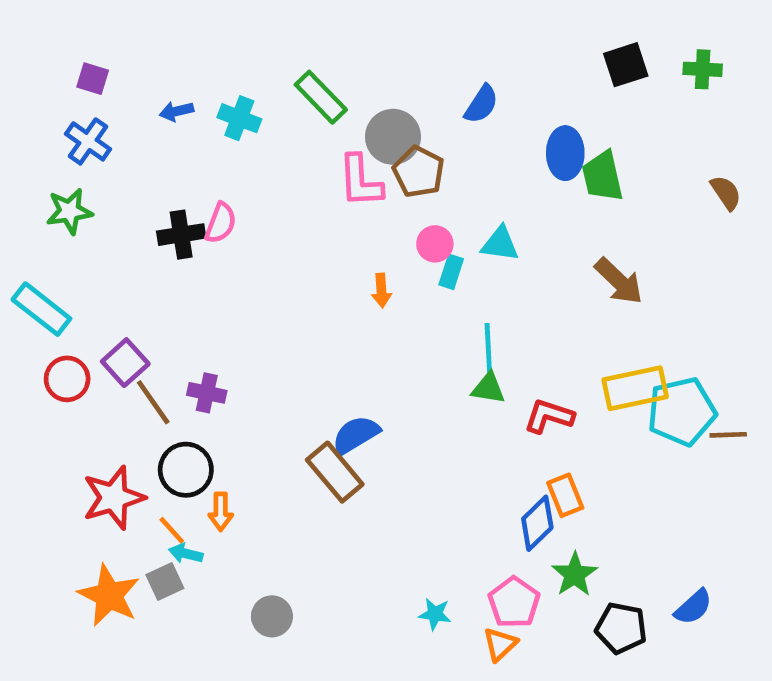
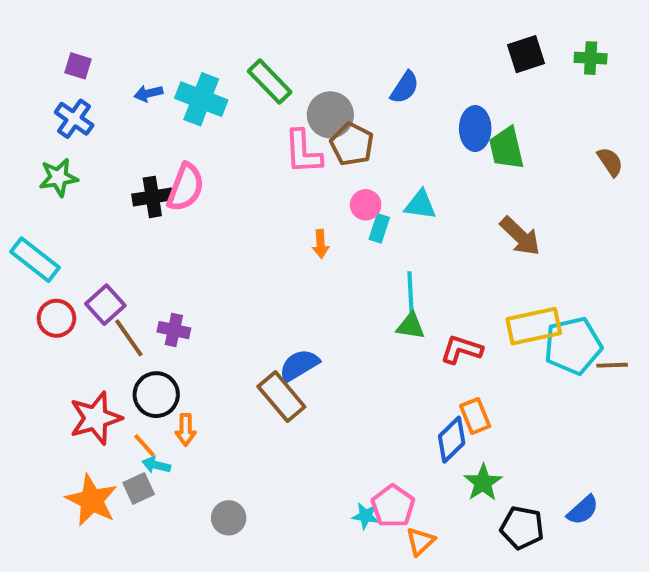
cyan cross: (239, 118) -> (201, 99), size x1.4
pink semicircle: (221, 223) -> (186, 187), size x1.4
pink pentagon: (514, 602) -> (393, 506), moved

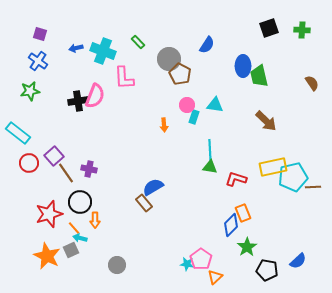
green rectangle: (270, 82) -> (138, 42), size x0.6
pink L-shape: (303, 152) -> (124, 78), moved
brown rectangle: (281, 397) -> (144, 203), size x0.7

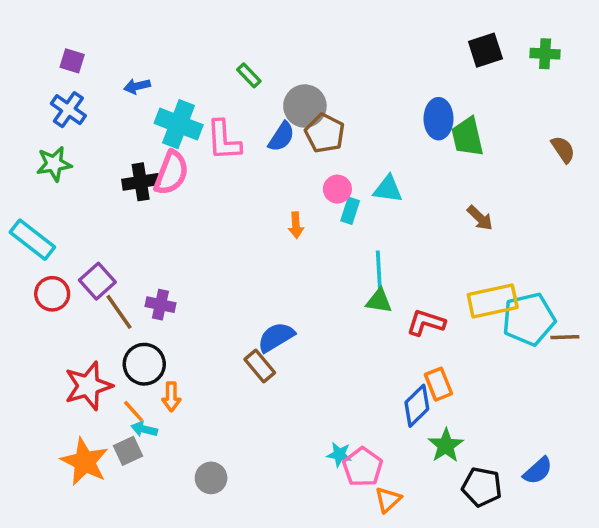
blue semicircle: (207, 45) -> (281, 137), moved
cyan cross: (103, 51) -> (179, 124), moved
brown arrow: (266, 121) -> (480, 218), size x0.7
cyan star: (187, 264) -> (339, 454), moved

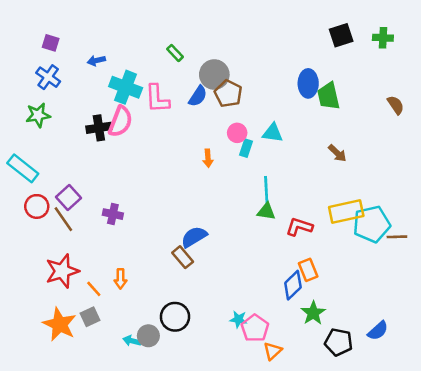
brown line: (119, 312) -> (63, 219), moved
black circle: (144, 364) -> (175, 317), moved
cyan arrow: (144, 429) -> (132, 341), moved

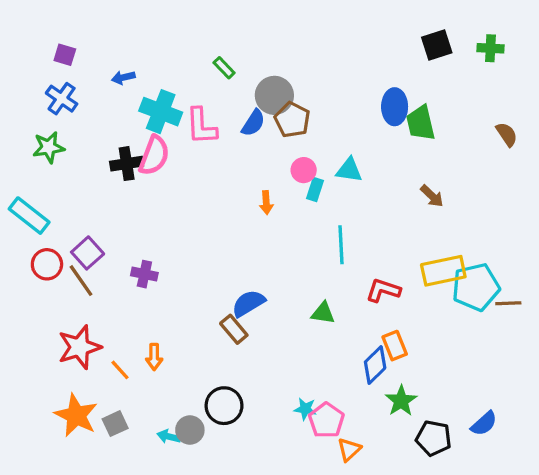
green triangle: (266, 211) -> (323, 313), moved
gray square: (90, 317) -> (115, 424), moved

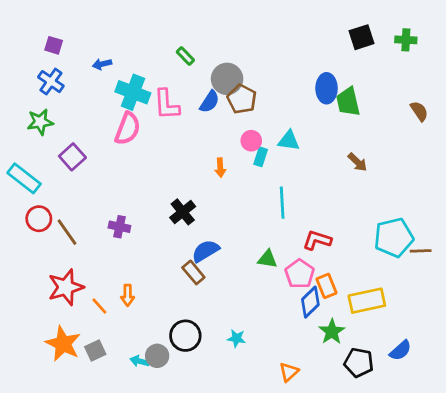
black cross: (127, 164) -> (183, 212), moved, turned -30
purple square: (88, 253) -> (72, 157), moved
yellow rectangle: (443, 271) -> (367, 301), moved
cyan star: (305, 409) -> (236, 338), moved
pink pentagon: (326, 420) -> (300, 274), moved

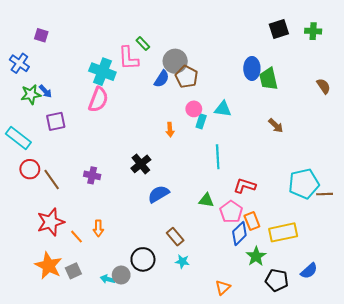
blue arrow: (102, 64) -> (45, 91), moved, turned -120
blue cross: (51, 82) -> (19, 63), moved
pink L-shape: (167, 104) -> (128, 58), moved
purple square: (72, 157) -> (56, 121), turned 30
brown rectangle: (193, 272) -> (175, 237), moved

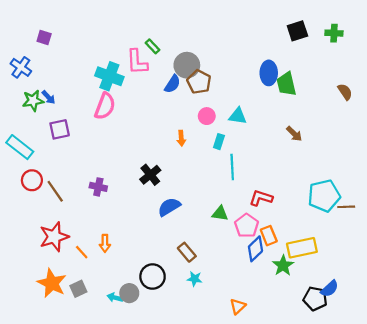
cyan rectangle: (201, 121) -> (219, 142), moved
green star: (256, 256) -> (283, 265), moved
black pentagon: (277, 280) -> (315, 299), moved

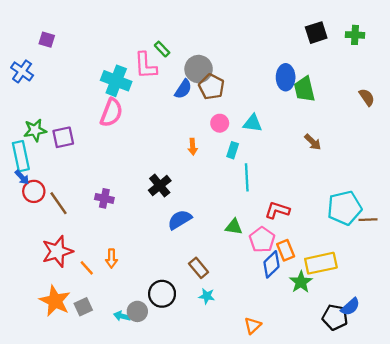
blue arrow: (49, 97) -> (22, 177), moved
green star: (33, 101) -> (35, 130), moved
cyan rectangle: (20, 147) -> (21, 156), turned 40

